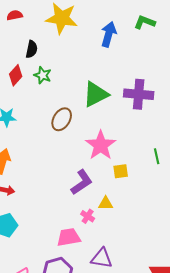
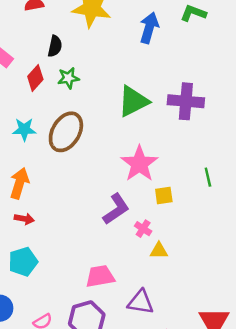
green star: (43, 75) -> (68, 78), turned -30
brown ellipse: (62, 119) -> (66, 132), moved, size x1.4
yellow triangle: (106, 203) -> (159, 251), moved
pink cross: (88, 216) -> (143, 229), moved

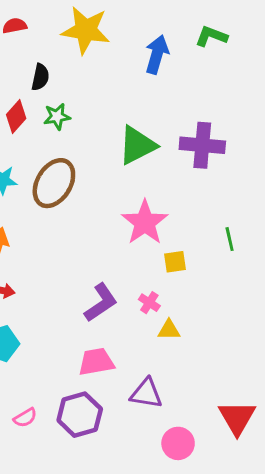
purple L-shape: (116, 209) -> (101, 303), moved

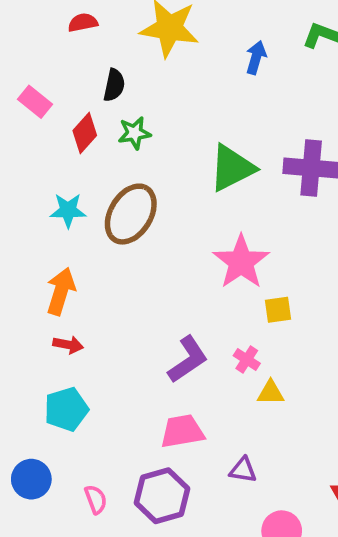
blue arrow: (157, 54) -> (256, 58), size x0.7
purple triangle: (146, 393) -> (243, 470), size x0.7
pink semicircle: (25, 418) -> (96, 499), turned -80

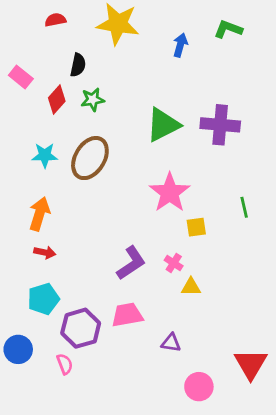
purple hexagon: (162, 496) -> (81, 328), moved

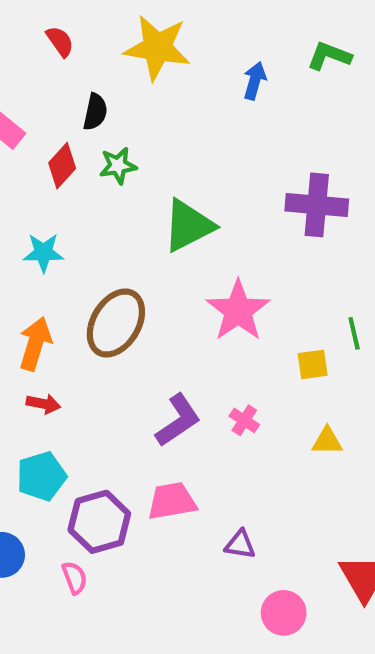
red semicircle: (55, 20) -> (60, 41), turned 66
green triangle: (163, 125) -> (188, 226), moved
brown ellipse: (90, 158) -> (116, 323), moved
yellow square: (196, 227) -> (313, 364), moved
yellow triangle: (191, 287) -> (327, 441), moved

